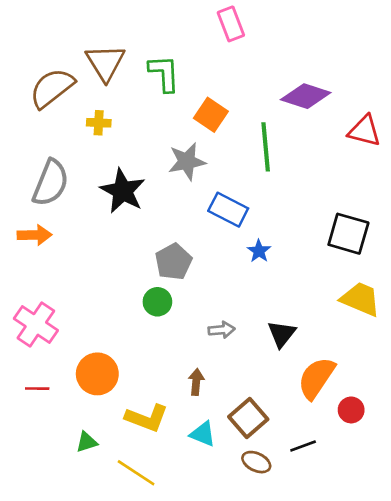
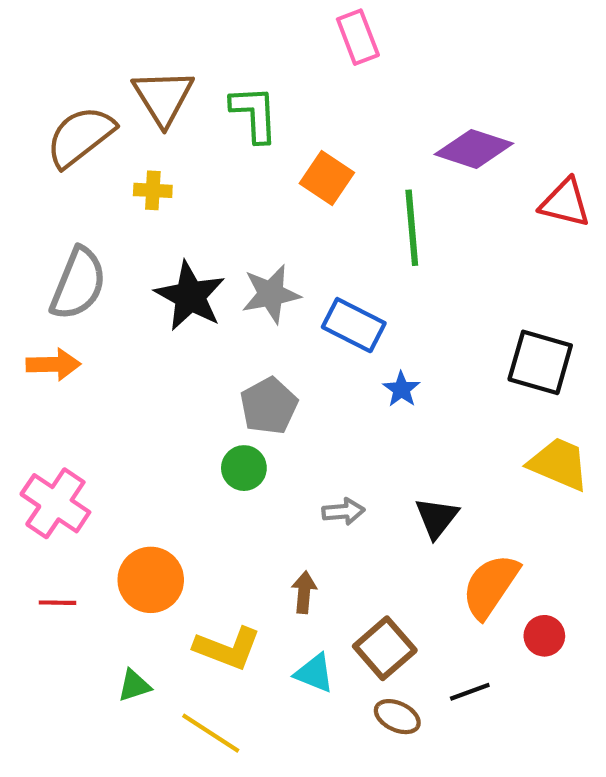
gray star: (187, 162) -> (271, 294), moved

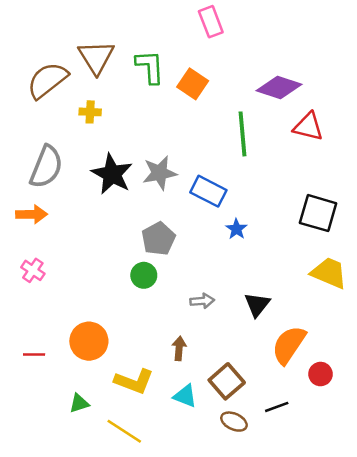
orange square: (327, 178) -> (193, 84), moved
red triangle: (565, 203) -> (308, 127), moved
pink cross: (55, 503) -> (33, 270), moved, size x0.6

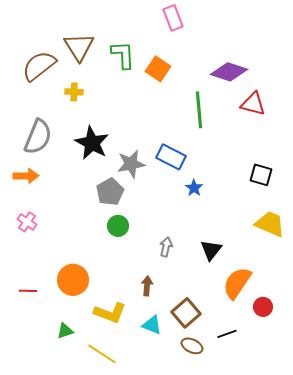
gray star: (160, 173) -> (131, 164), moved
black square: (318, 213) -> (261, 175), size x0.7
gray pentagon: (158, 239) -> (110, 192), moved
gray arrow: (202, 301) -> (166, 247), turned -72

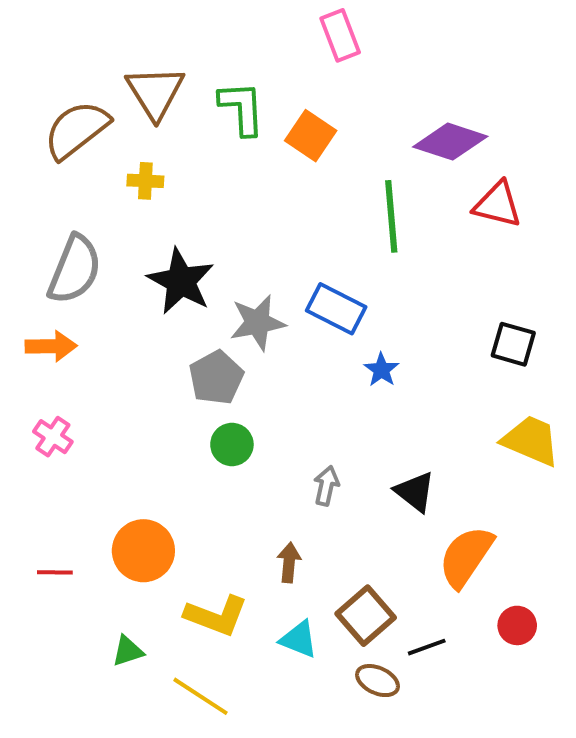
black triangle: (211, 250) -> (415, 492), turned -30
red circle: (263, 307) -> (517, 625), moved
black line: (227, 334) -> (427, 647), moved

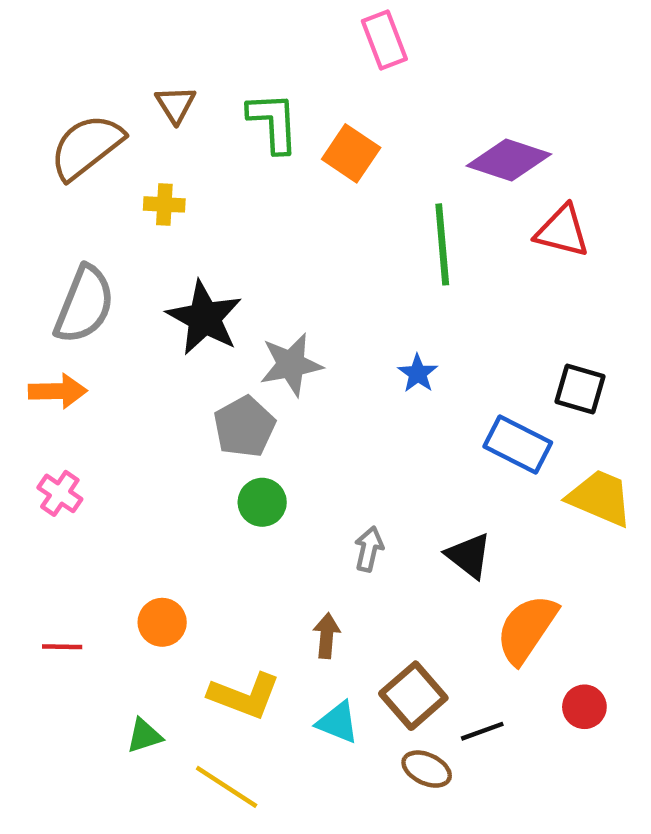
brown triangle: (155, 92) -> (175, 104), size x0.6
blue rectangle: (336, 309) -> (518, 445), moved
blue star: (381, 370) -> (418, 373), moved
orange circle: (143, 551) -> (162, 622), size x0.7

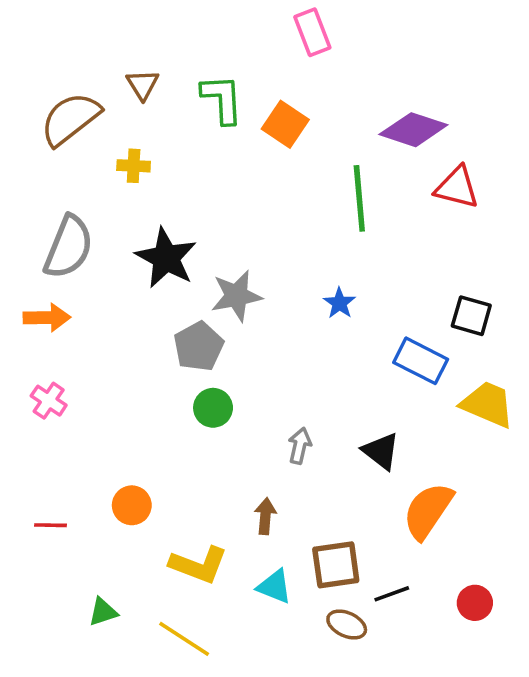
brown square: (413, 696) -> (336, 565), turned 33
red circle: (584, 707) -> (475, 603), moved
green triangle: (144, 736) -> (103, 612), moved

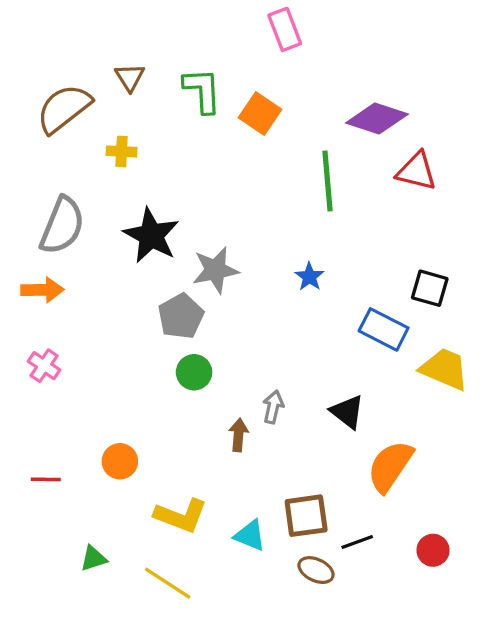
brown arrow: (265, 516) -> (239, 435), moved

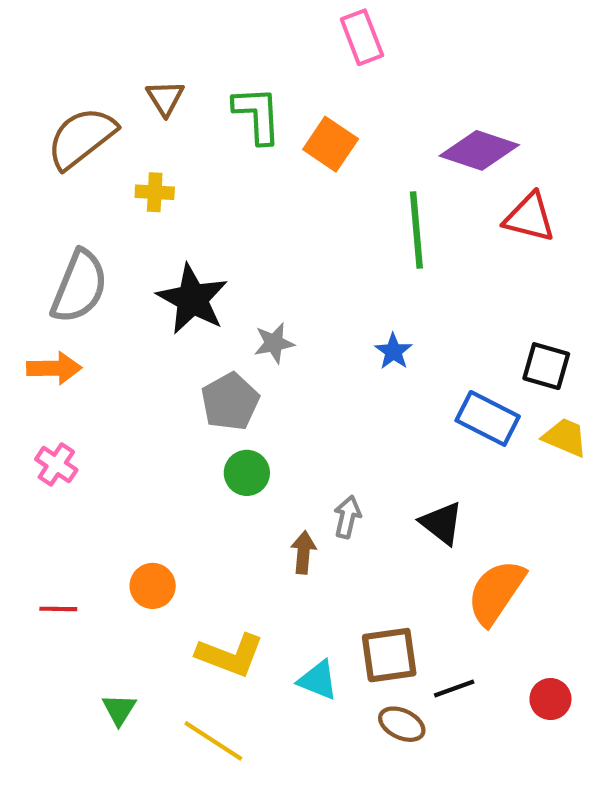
gray star: (215, 270) -> (274, 343), size x0.7
yellow trapezoid: (445, 369) -> (565, 437), moved, size x0.7
green triangle: (93, 558) -> (119, 709), turned -40

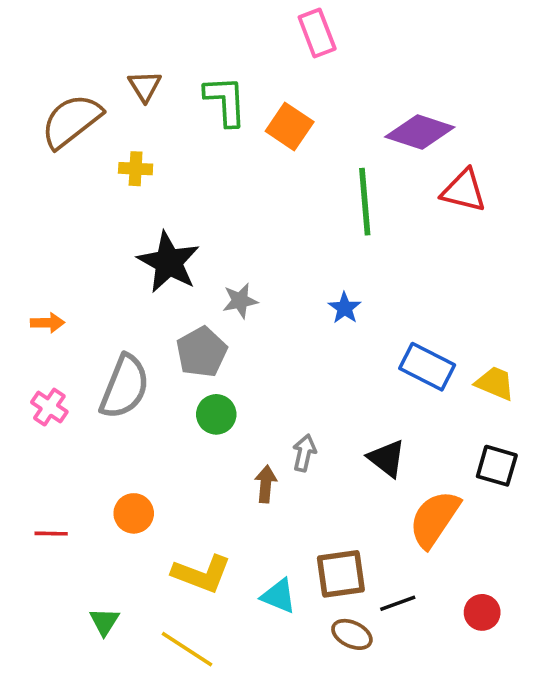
gray semicircle: (79, 287) -> (125, 387), moved
black square: (546, 366) -> (497, 466), moved
orange arrow: (54, 368) -> (48, 323), size x0.7

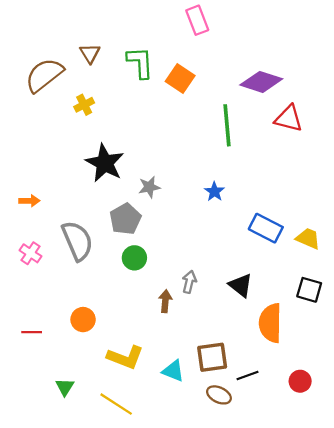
yellow cross: (136, 169) -> (84, 105), turned -30
gray semicircle: (125, 387) -> (77, 241), turned -45
orange semicircle: (434, 519) -> (270, 323), turned -33

